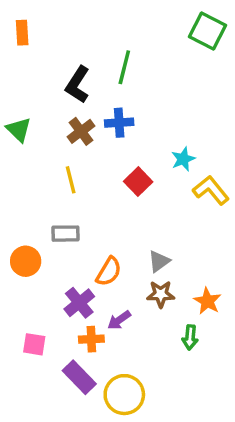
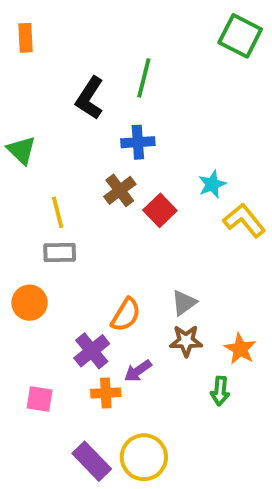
brown cross: (81, 131) -> (120, 190), moved
yellow line: (71, 180) -> (58, 212), moved
gray rectangle: (65, 234) -> (60, 253), moved
purple rectangle: (79, 377) -> (92, 461), moved

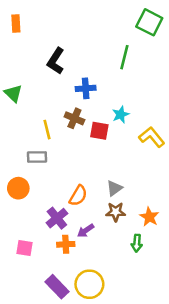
green line: (144, 78) -> (124, 57), moved
cyan star: (212, 184) -> (121, 115), moved
brown cross: (120, 190) -> (74, 118), turned -30
red square: (160, 210) -> (99, 131), turned -36
yellow line: (58, 212) -> (47, 130), moved

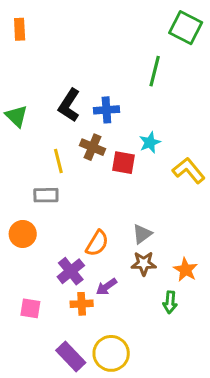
black L-shape: (56, 61) -> (69, 105), moved

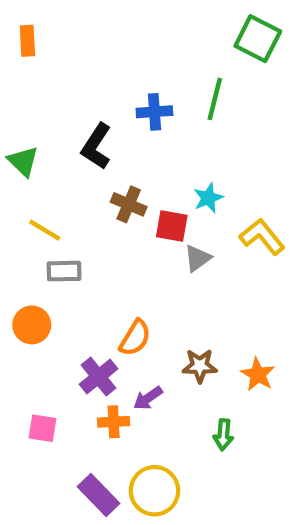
blue cross: (106, 110) -> (154, 112), moved
yellow line: (58, 161) -> (45, 230), moved, turned -45
gray triangle: (142, 234) -> (198, 258), moved
green arrow: (170, 302) -> (223, 435), moved

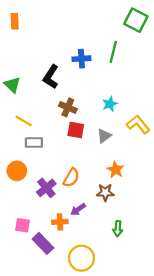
red square: (172, 226) -> (76, 130), moved
orange star: (258, 374) -> (115, 170), moved
purple cross: (98, 377) -> (46, 188), moved
purple rectangle: (98, 495) -> (43, 243), moved

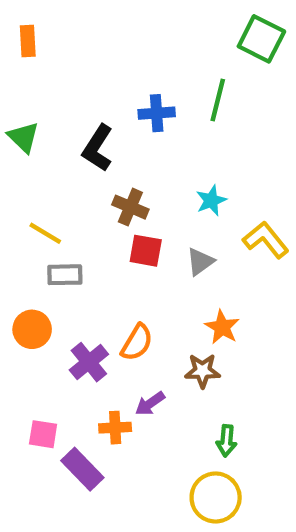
green triangle: (12, 85) -> (23, 137), moved
yellow circle: (81, 258) -> (216, 497), moved

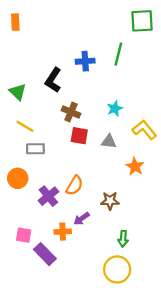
green square: (261, 39) -> (142, 21), turned -30
green triangle: (23, 137) -> (18, 92), moved
gray triangle: (200, 262) -> (109, 142), turned 42
orange star: (222, 327) -> (135, 166), moved

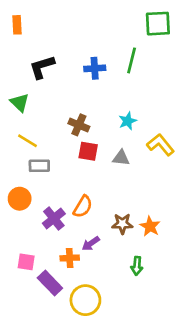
black L-shape: (53, 80) -> (42, 67), moved, turned 40
orange star: (135, 166) -> (150, 226), moved
yellow circle: (117, 269) -> (85, 300), moved

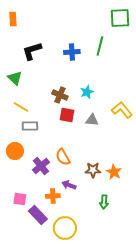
cyan star: (128, 121) -> (87, 92), moved
orange semicircle: (83, 207) -> (63, 157), turned 120
purple arrow: (91, 243) -> (69, 185), turned 56

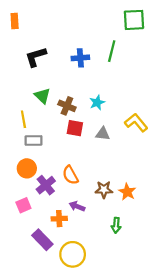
green triangle: (15, 78) -> (42, 96), moved
yellow line: (21, 107) -> (23, 119), turned 49
orange circle: (15, 151) -> (27, 168), moved
pink square: (20, 199) -> (23, 205), moved, turned -32

